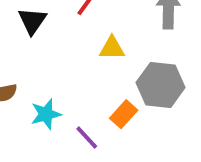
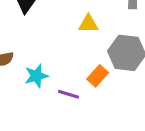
purple line: (87, 137) -> (68, 94), turned -30

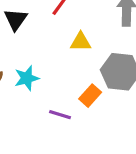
cyan star: (36, 76) -> (27, 78), moved

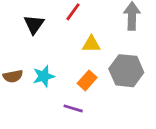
orange rectangle: (90, 96) -> (87, 80), moved

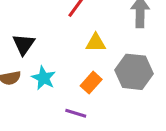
black triangle: (34, 24) -> (24, 44), moved
cyan star: (44, 76) -> (44, 78), turned -30

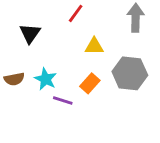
black triangle: (24, 44) -> (30, 33), moved
purple line: (76, 113) -> (63, 100), moved

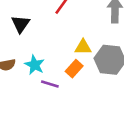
yellow triangle: (94, 46) -> (83, 47), moved

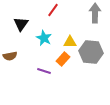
cyan star: (35, 65) -> (44, 38), moved

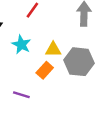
purple line: (44, 71) -> (21, 95), moved

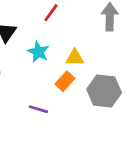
gray hexagon: (79, 62) -> (104, 91), moved

